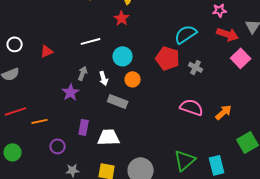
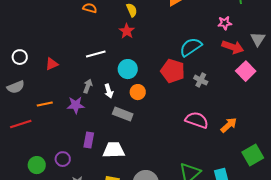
purple star: (71, 92) -> (76, 105), turned 30
orange line: (40, 121) -> (45, 104), moved
green circle: (13, 152) -> (37, 165), moved

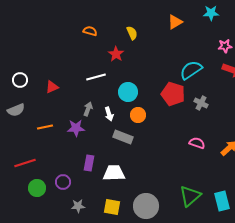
red star: (127, 31) -> (116, 54), moved
pink semicircle: (197, 120) -> (197, 143), size x0.7
red line: (21, 124) -> (25, 163), moved

